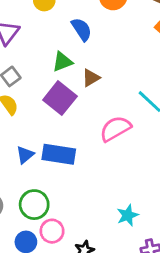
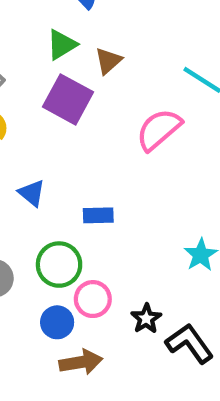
blue rectangle: (59, 154) -> (98, 215), moved, size x0.6
blue triangle: (25, 155) -> (32, 193), turned -30

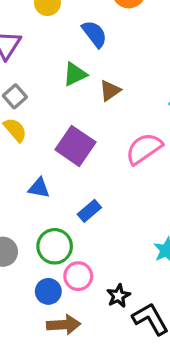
purple square: (68, 99) -> (75, 146), moved
blue triangle: (32, 193) -> (39, 188), turned -35
blue rectangle: (98, 215) -> (89, 211), turned -45

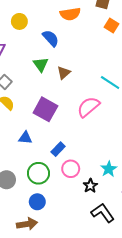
green triangle: (75, 74) -> (41, 64), turned -35
pink circle: (78, 276) -> (71, 169), moved
black star: (118, 296) -> (90, 186), moved
brown arrow: (64, 325) -> (27, 224), moved

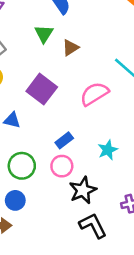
blue rectangle: (58, 149) -> (64, 140), moved
cyan star: (109, 169) -> (108, 150), moved
black star: (90, 186) -> (83, 190), size x1.5

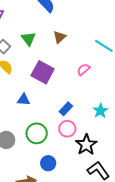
green triangle: (44, 34) -> (29, 39), moved
pink semicircle: (94, 94) -> (83, 69), size x0.6
blue circle: (15, 200) -> (48, 163), moved

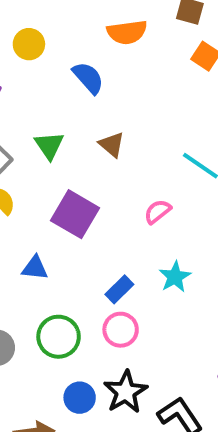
brown triangle: (60, 37) -> (112, 145), turned -40
cyan star: (100, 111) -> (175, 277), moved
black star: (86, 145) -> (126, 392), moved

